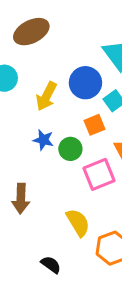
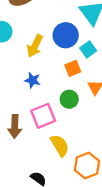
green circle: (70, 149) -> (69, 99), moved
pink square: (99, 174) -> (43, 116), moved

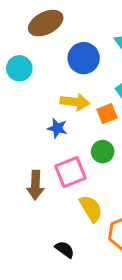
blue circle: (66, 35) -> (84, 58), moved
yellow arrow: (35, 46) -> (75, 102), moved, turned -110

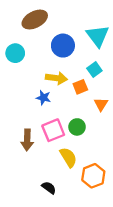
green circle: (103, 152) -> (77, 127), moved

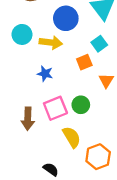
cyan circle: (15, 53) -> (22, 34), moved
yellow arrow: (56, 78) -> (51, 43), moved

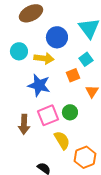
blue star: (45, 74) -> (39, 85), size x1.6

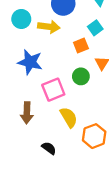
blue star: (39, 85) -> (30, 62), moved
green circle: (70, 112) -> (81, 76), moved
brown arrow: (24, 124) -> (27, 113), moved

